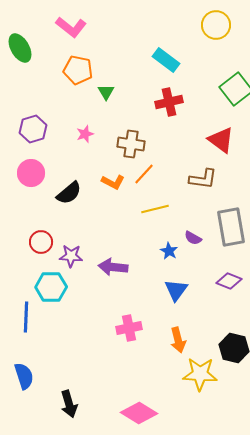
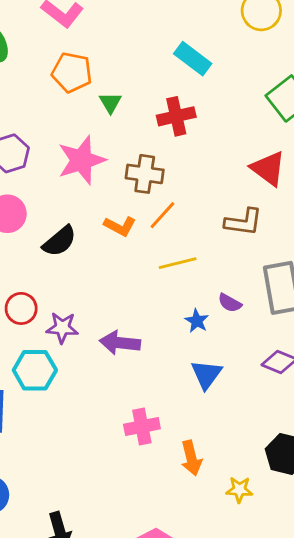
red cross: (169, 102) -> (176, 116), moved
pink star: (85, 134) -> (81, 160), size x2.0
orange arrow: (178, 340) -> (191, 458), moved
yellow star: (200, 374) -> (239, 490), size x0.6

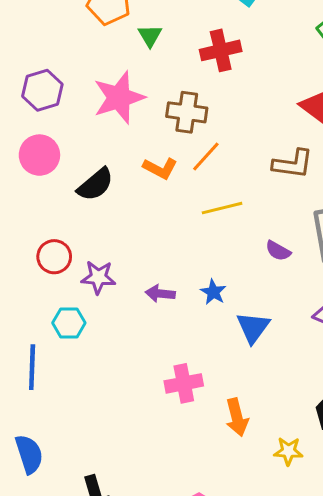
blue star: (197, 321) -> (213, 292), moved
purple arrow: (120, 343) -> (160, 294), size x0.7
cyan hexagon: (35, 370) -> (69, 323), size x0.7

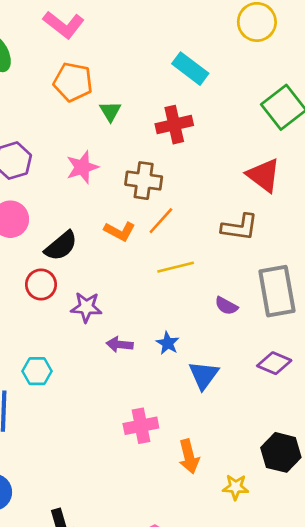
pink star: (119, 98) -> (82, 167), size x0.7
red circle: (54, 257) -> (41, 285), moved
purple star: (98, 277) -> (86, 307), moved

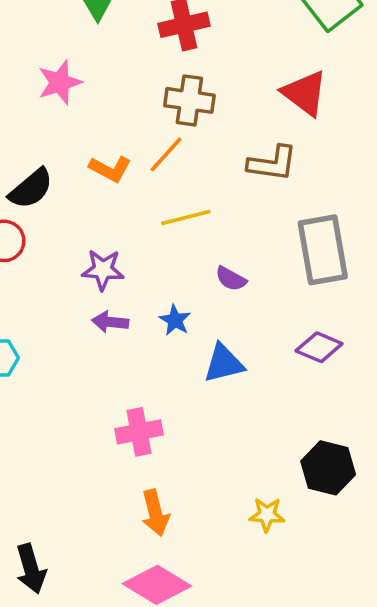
brown cross: (144, 181) -> (189, 100), moved
purple semicircle: (226, 306) -> (231, 279), moved
purple star: (86, 307) -> (103, 270), moved
blue triangle: (204, 375) -> (224, 363), turned 40
orange arrow: (189, 456) -> (155, 513), moved

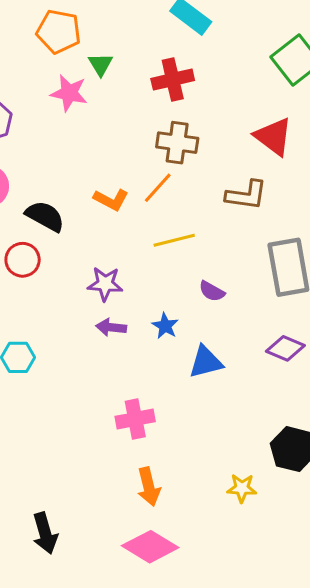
pink star: (60, 82) -> (69, 93), moved, turned 30
black semicircle: (31, 189) -> (45, 216), turned -111

